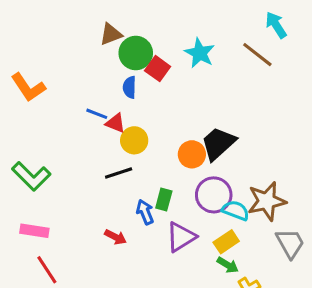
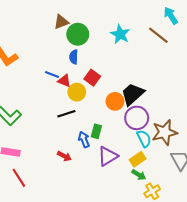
red square: (158, 69) -> (92, 78), moved
purple circle: (214, 195) -> (137, 118), moved
cyan semicircle: (236, 210) -> (144, 139), turned 42

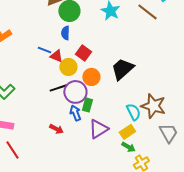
orange circle: (115, 101) -> (91, 77), moved
purple circle: (137, 118) -> (75, 92), moved
brown star: (165, 132) -> (153, 106), turned 30

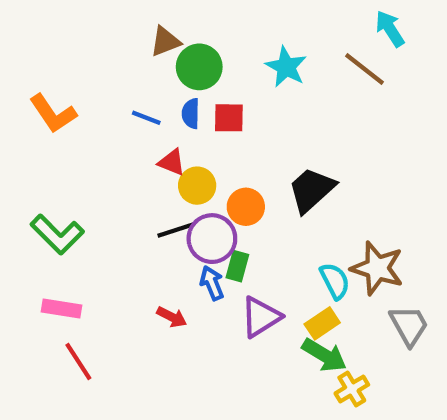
blue line: (44, 50) -> (146, 118), moved
red square: (83, 53) -> (229, 118), moved, turned -35
green arrow: (128, 147) -> (324, 355), size x1.5

